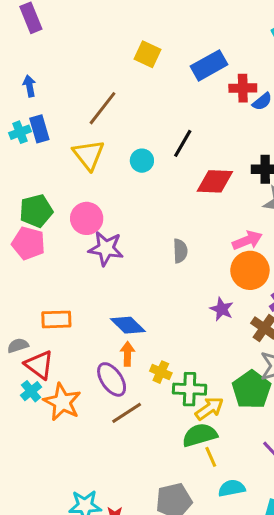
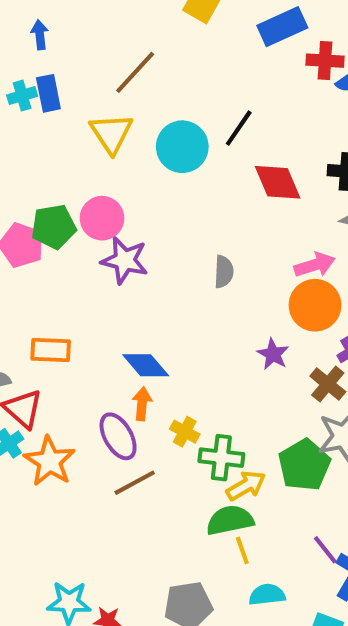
cyan circle: (142, 161) -> (182, 147), size x1.6
red diamond: (215, 181) -> (278, 182), turned 60
green pentagon: (36, 211) -> (54, 227), moved

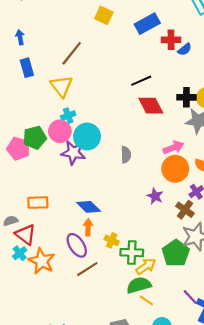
cyan cross: (22, 96) -> (68, 116), moved
black line: (239, 128) -> (141, 81), moved, turned 36
cyan circle: (182, 147) -> (87, 136), moved
yellow line: (242, 550) -> (146, 301), turned -32

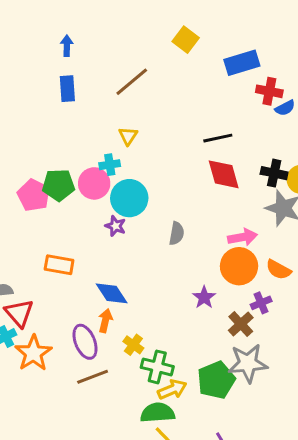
yellow triangle: (62, 86) -> (128, 136), moved, size x0.6
purple star: (73, 153) -> (115, 226), moved, size x0.6
orange rectangle: (38, 203) -> (59, 265), moved

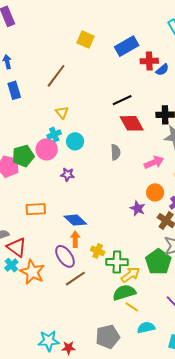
cyan circle: (129, 198) -> (75, 141), moved, size x0.7
gray semicircle: (177, 233) -> (116, 152), moved
orange circle: (239, 266) -> (155, 192), moved, size x0.7

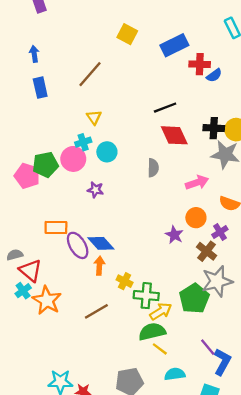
purple ellipse: (65, 256) -> (78, 245), moved

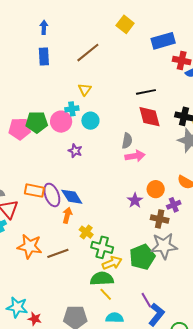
pink pentagon: (27, 176) -> (20, 129), turned -30
pink arrow: (197, 183) -> (135, 156), moved
orange rectangle: (56, 227) -> (34, 191), moved
brown cross: (207, 251) -> (160, 219), turned -36
orange star: (47, 300) -> (30, 246), moved, turned -30

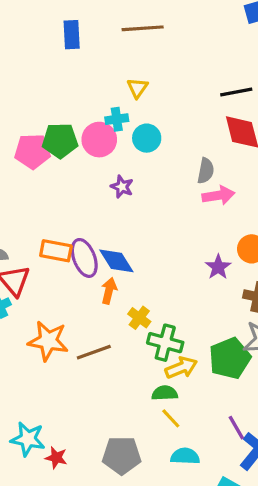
brown line: (88, 53) -> (143, 28), turned 35
green semicircle: (102, 279) -> (165, 393), size x0.7

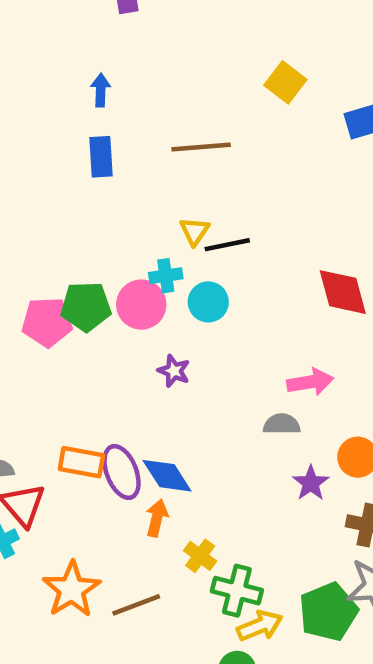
black line: (236, 92) -> (227, 245), moved
gray semicircle: (206, 171) -> (282, 424), moved, turned -100
orange star: (48, 341) -> (72, 589), turned 30

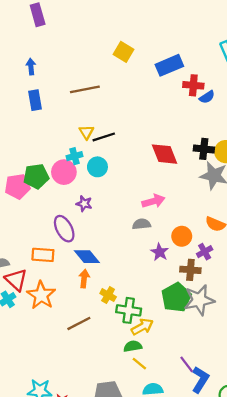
purple ellipse: (122, 472) -> (64, 229), moved
orange star: (72, 589) -> (41, 295), moved
green pentagon: (328, 612) -> (176, 297), moved

